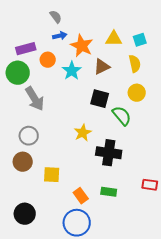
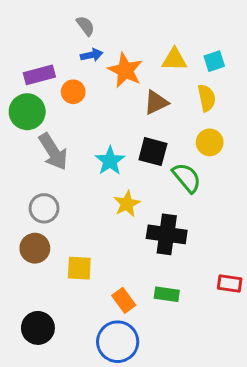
cyan star: (72, 71) -> (110, 161), moved

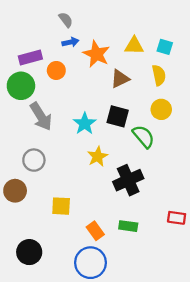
cyan square: (214, 61) -> (165, 47), turned 35
black cross: (167, 234) -> (128, 180), turned -32
brown circle: (35, 248) -> (15, 191), moved

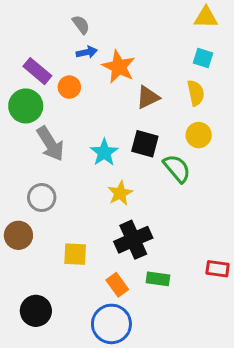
yellow triangle: (134, 46) -> (206, 17), moved
purple rectangle: (30, 58) -> (37, 71), turned 55
black cross: (128, 180) -> (133, 240), moved

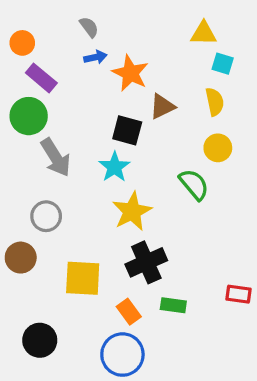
yellow triangle: (206, 17) -> (204, 33), moved
orange circle: (69, 87) -> (22, 43), moved
black square: (145, 144) -> (127, 130), moved
yellow star: (120, 193) -> (132, 211), size x1.4
yellow square: (75, 254) -> (83, 278), size x1.4

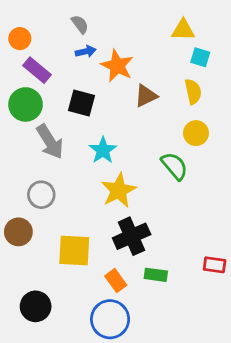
black square: (127, 130) -> (81, 103), moved

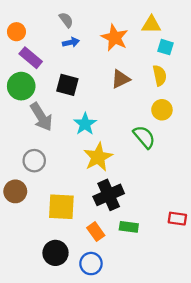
orange star: (117, 66) -> (115, 38), moved
black circle: (36, 306) -> (55, 253), moved
blue circle: (110, 319) -> (91, 264), size x0.7

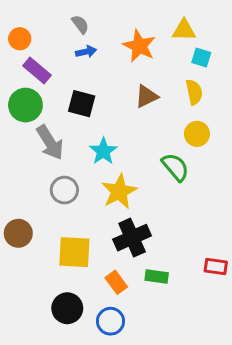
gray circle: (34, 161) -> (64, 190), moved

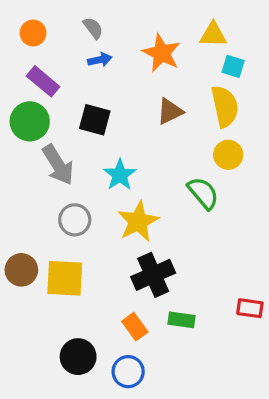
orange circle: (20, 39) -> (33, 33), moved
yellow semicircle: (194, 92) -> (225, 106), size x1.4
yellow square: (74, 252) -> (65, 278), moved

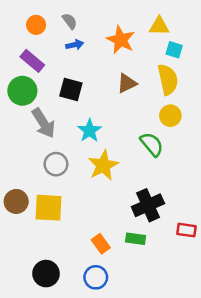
orange circle: (33, 33) -> (36, 25), moved
black cross: (153, 275) -> (148, 205), moved
black circle: (78, 357) -> (46, 274), moved

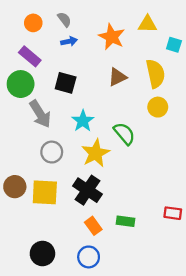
cyan square: (174, 50) -> (174, 45), moved
green semicircle: (152, 144) -> (124, 134), moved
black cross: (148, 205) -> (87, 190), moved, turned -32

